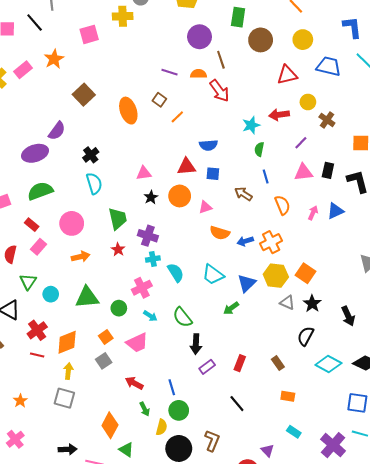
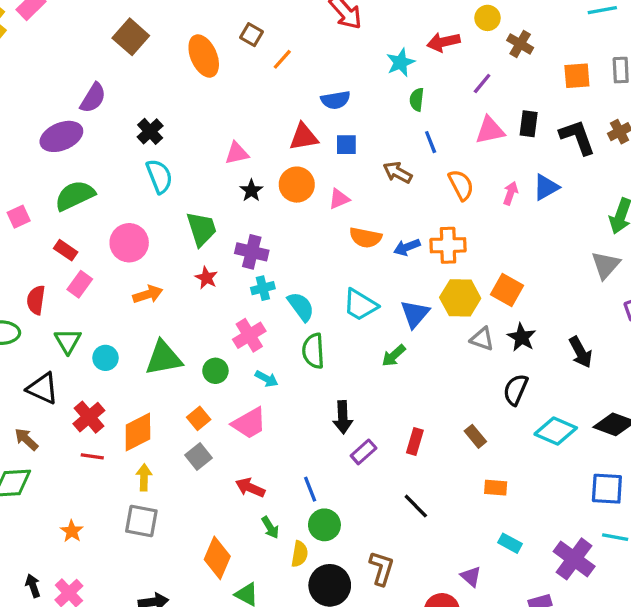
orange cross: (271, 242) -> (448, 245), turned 30
green semicircle: (182, 317) -> (313, 351), moved, turned 40

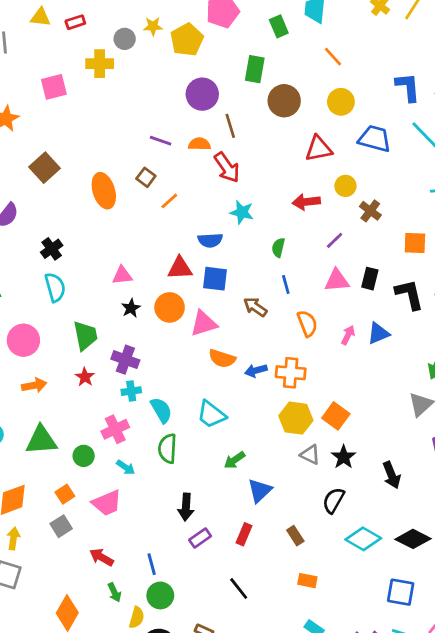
cyan star: (401, 63) -> (242, 212), moved, turned 30
blue square: (346, 145) -> (215, 279), size x1.4
pink triangle: (339, 199) -> (204, 324), size x1.5
blue triangle: (415, 314) -> (260, 491), moved

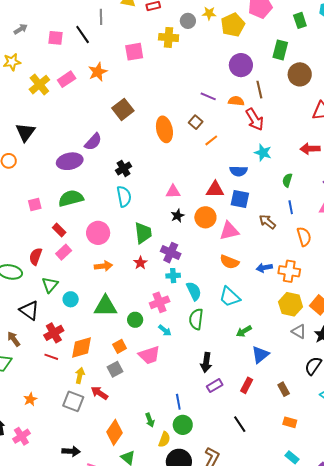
orange semicircle: (222, 358) -> (229, 262), moved
red arrow: (102, 557) -> (99, 393), moved

